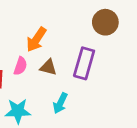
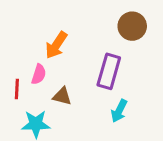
brown triangle: (48, 67) -> (62, 96), moved
cyan arrow: (60, 103) -> (119, 111), moved

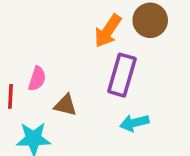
orange arrow: (56, 45) -> (108, 31), moved
cyan arrow: (119, 111) -> (134, 123), turned 50

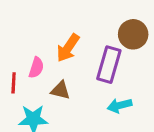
brown circle: (150, 20) -> (133, 34), moved
orange arrow: (108, 31) -> (68, 48), moved

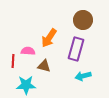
brown circle: (133, 34) -> (83, 20), moved
pink semicircle: (36, 68) -> (28, 51), turned -104

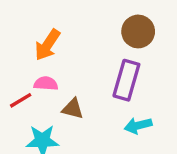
orange arrow: (49, 38) -> (47, 45), moved
red line: (13, 61) -> (21, 100), turned 56

